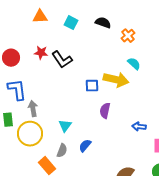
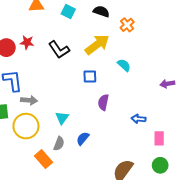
red star: (41, 53) -> (27, 42), moved
cyan semicircle: (134, 64) -> (124, 65), moved
yellow arrow: (116, 80) -> (97, 44), moved, turned -50
gray arrow: (33, 109) -> (29, 100), turned 105

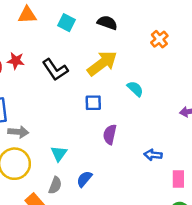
orange cross: (127, 25) -> (159, 39), moved

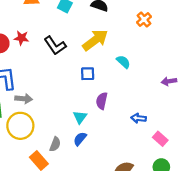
cyan triangle: (59, 154) -> (80, 117), moved
pink rectangle: (178, 179) -> (160, 139), turned -48

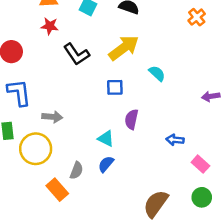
orange cross: (144, 19) -> (197, 17), moved
red star: (21, 38) -> (50, 26), moved
gray arrow: (24, 99) -> (52, 117), moved
cyan triangle: (80, 117) -> (106, 139), turned -40

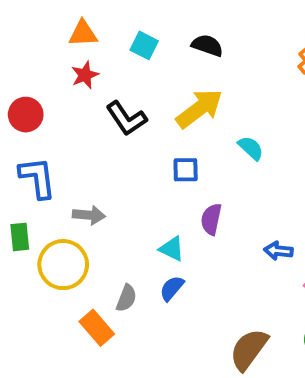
red star: (50, 26) -> (85, 75), turned -30

